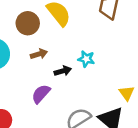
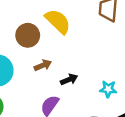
cyan star: (86, 59) -> (108, 89), moved

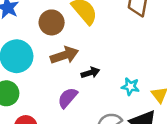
brown arrow: (43, 65) -> (64, 55), size x1.5

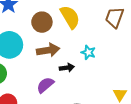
cyan star: (130, 87) -> (88, 52), moved

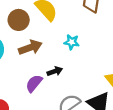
black arrow: (67, 68) -> (55, 71), moved

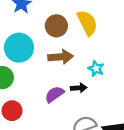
cyan star: (72, 42) -> (96, 69), moved

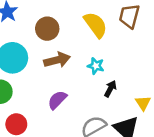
yellow semicircle: (87, 23) -> (96, 25), moved
black arrow: (79, 88) -> (110, 89), moved, turned -49

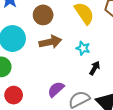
purple semicircle: (57, 100) -> (56, 89), moved

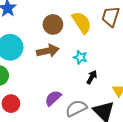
brown circle: (43, 15) -> (53, 24), moved

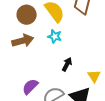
cyan star: (80, 57) -> (55, 36), moved

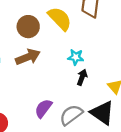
cyan star: (55, 36) -> (76, 57), moved

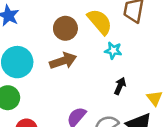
cyan star: (76, 57) -> (113, 50), moved

